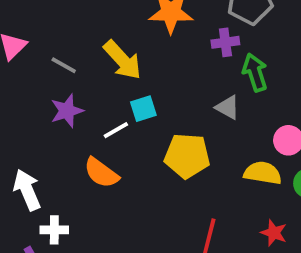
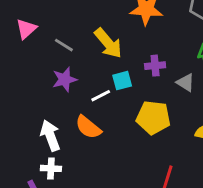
purple cross: (225, 42) -> (155, 66), moved
white arrow: (27, 190) -> (50, 136), moved

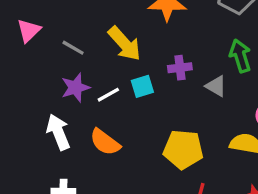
white line: (101, 96) -> (108, 95), moved
yellow pentagon: (153, 117) -> (183, 149), moved
white arrow: (50, 136) -> (58, 132), moved

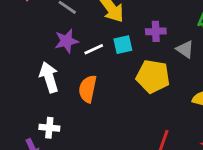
orange semicircle: (105, 142) -> (88, 89), turned 60
yellow pentagon: (183, 149) -> (153, 76), moved

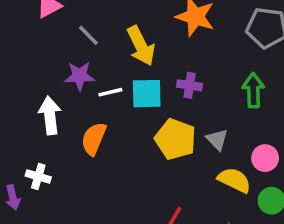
cyan square: (123, 45) -> (147, 94), size x1.4
gray triangle: (185, 49) -> (217, 139), moved

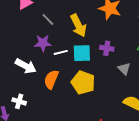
white arrow: (50, 115) -> (26, 66), turned 125
yellow pentagon: (175, 139) -> (83, 83), moved
gray triangle: (217, 139) -> (124, 69), moved

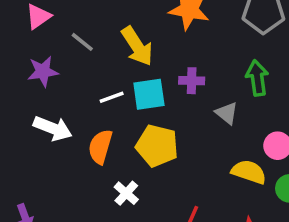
purple star: (43, 43) -> (43, 71), moved
white cross: (19, 101) -> (126, 193), moved, turned 32

